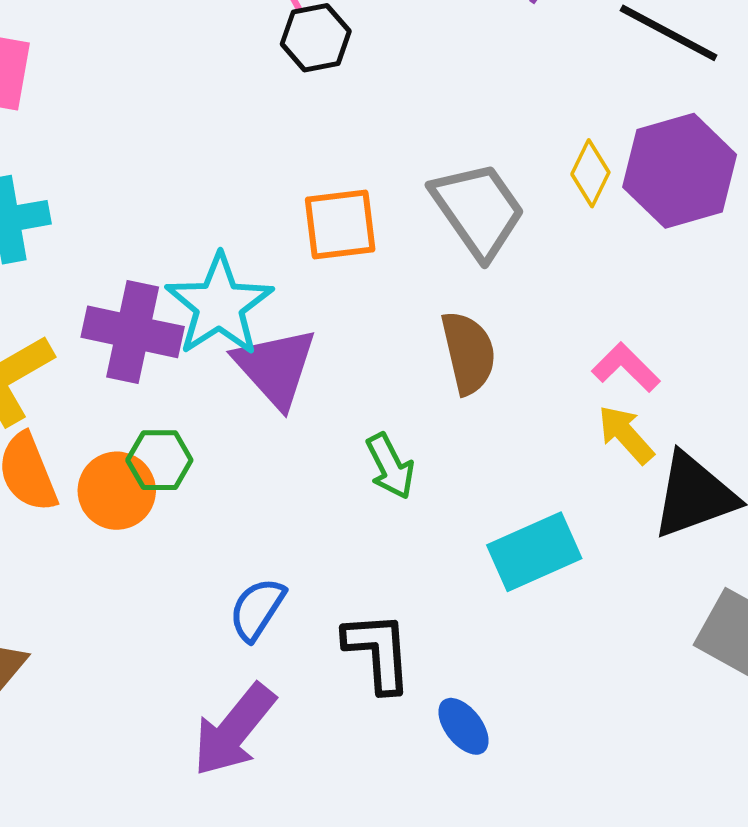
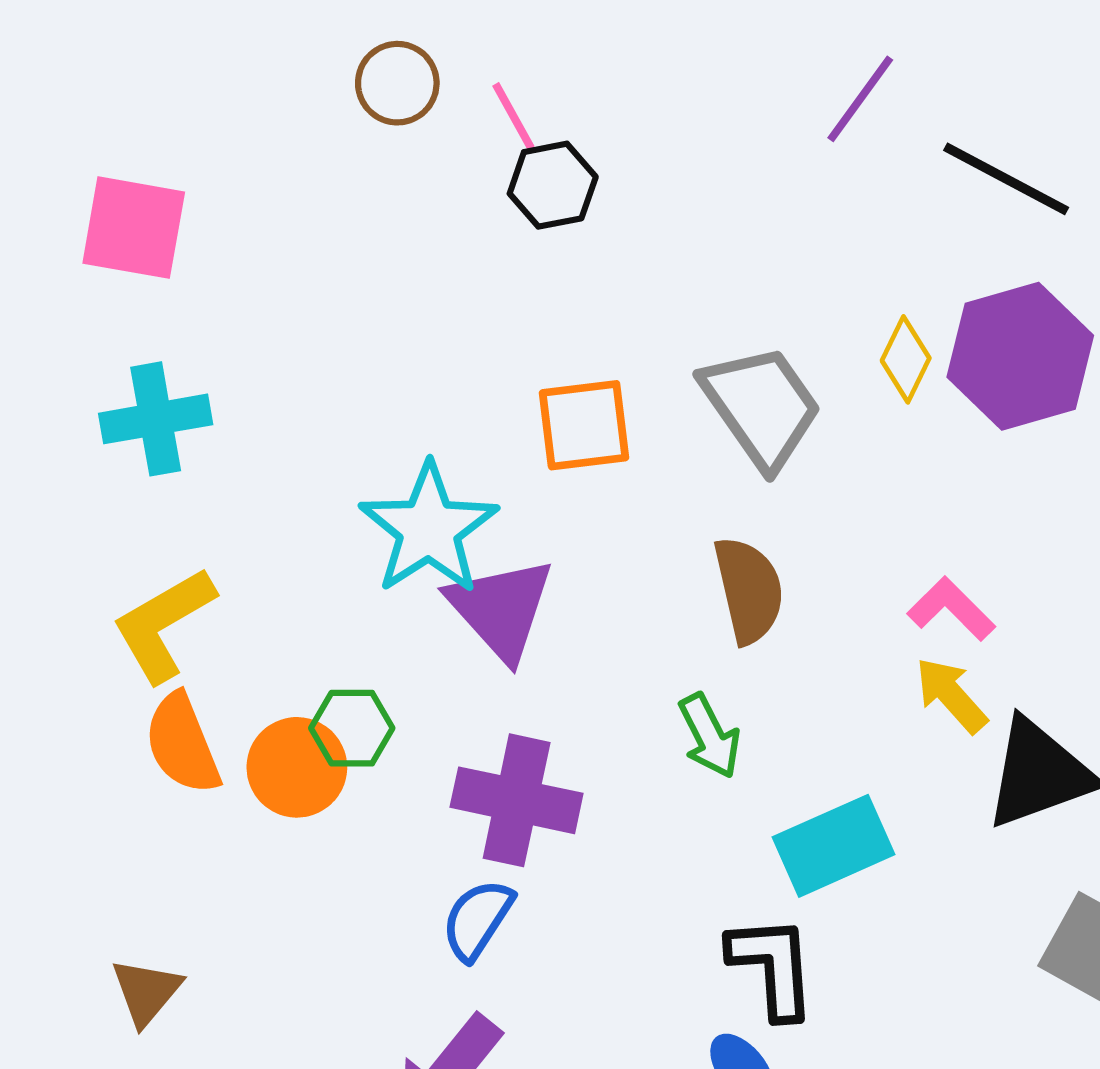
purple cross: (133, 332) -> (517, 800), moved
green arrow: (390, 466) -> (710, 736), moved
black L-shape: (378, 652) -> (772, 967), moved

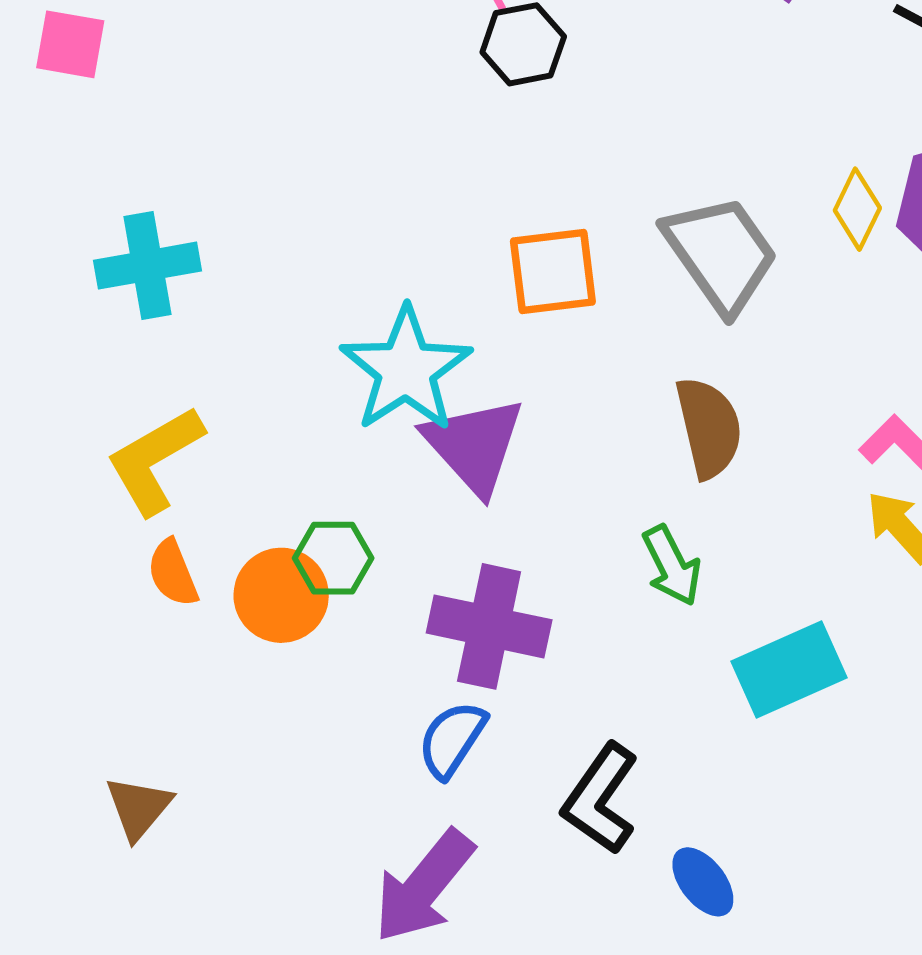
pink square: (134, 228) -> (70, 44), moved, size x0.7
orange semicircle: (182, 744) -> (173, 573), size x0.7
black L-shape: (772, 967) -> (600, 799), moved, turned -141

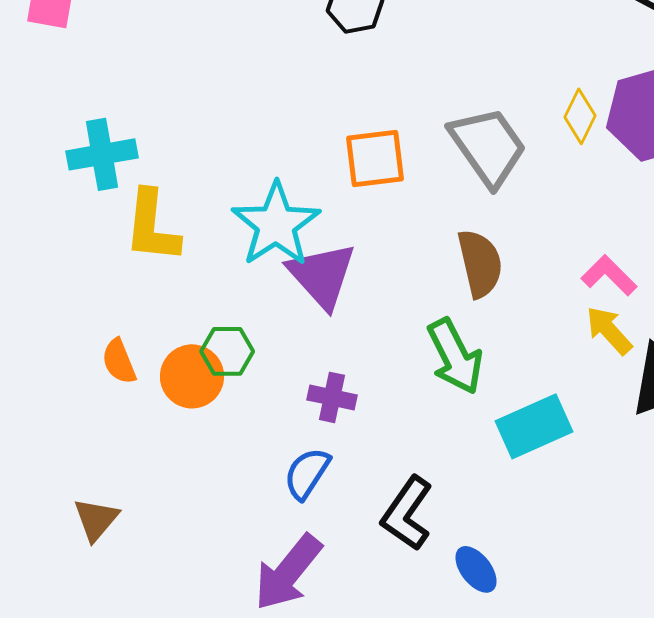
yellow L-shape: (155, 460) -> (152, 226), moved, turned -54
green arrow: (672, 566) -> (455, 356), size x1.4
purple cross: (489, 626) -> (332, 397), size x0.6

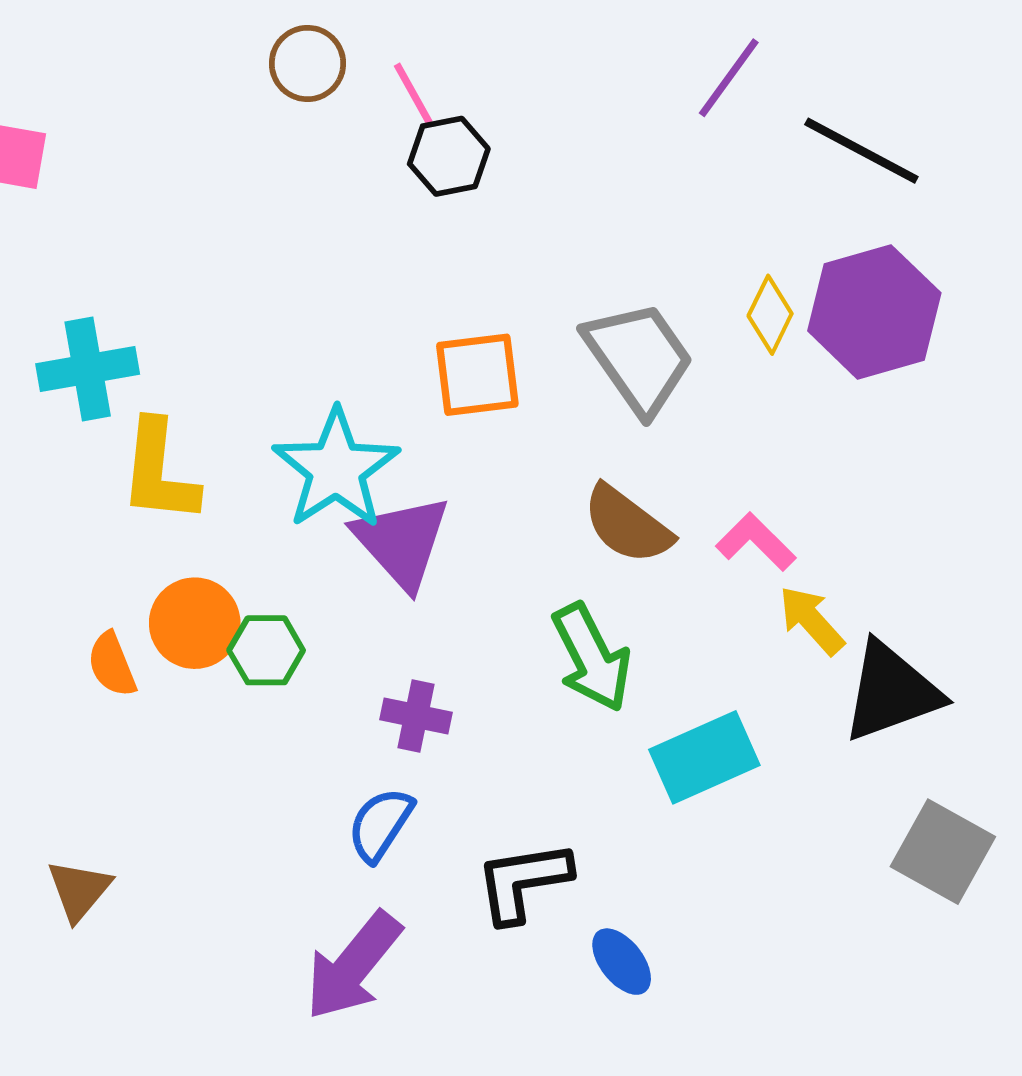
brown semicircle: (480, 263) -> (627, 525), turned 140
pink L-shape: (609, 275) -> (756, 542), moved
orange circle: (192, 376) -> (195, 623), moved
black L-shape: (407, 513) -> (523, 882), turned 46

